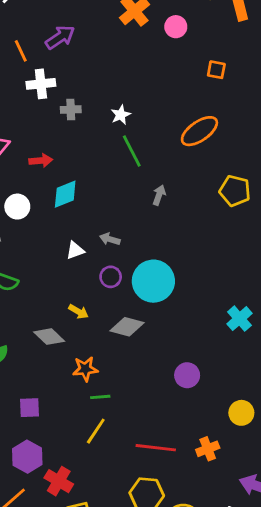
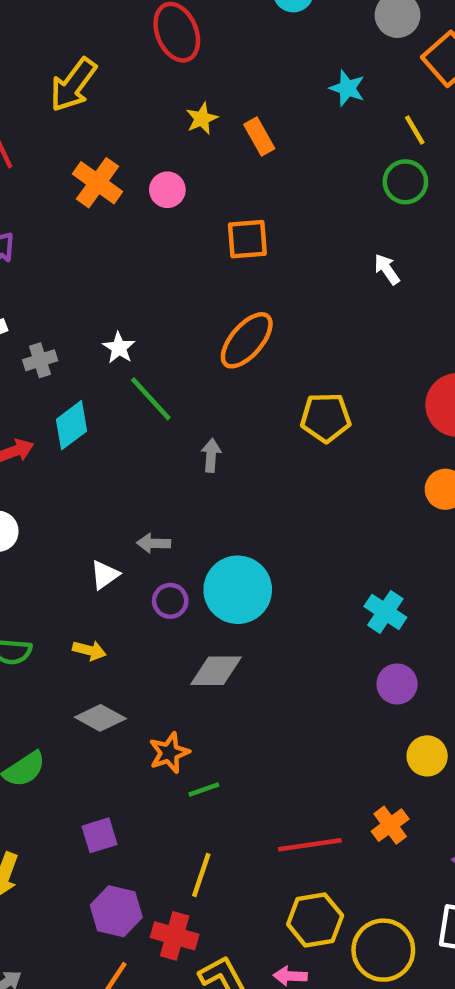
orange square: (216, 70) -> (247, 239), size x1.4
cyan diamond: (65, 194) -> (72, 425), moved
yellow arrow: (78, 312) -> (89, 650), moved
purple circle: (187, 375) -> (397, 684), moved
yellow line: (96, 431) -> (201, 875), moved

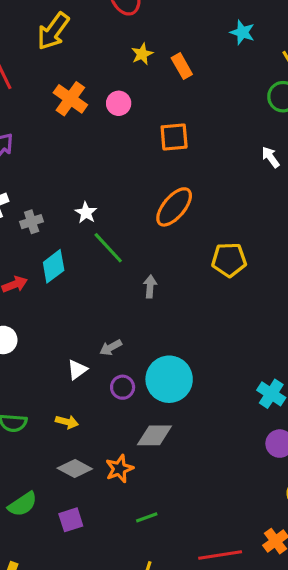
gray arrow: (154, 543) -> (111, 347), turned -30
orange star: (169, 753) -> (119, 469), moved
purple square: (99, 835) -> (71, 520), moved

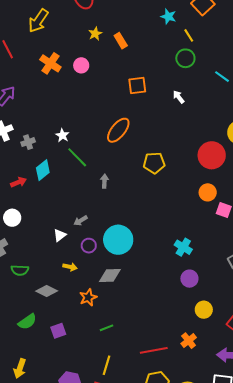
cyan star: (242, 32) -> (168, 16), moved
orange square: (174, 137) -> (137, 85), moved
yellow arrow: (67, 422) -> (70, 267), moved
gray diamond: (75, 468) -> (47, 291), moved

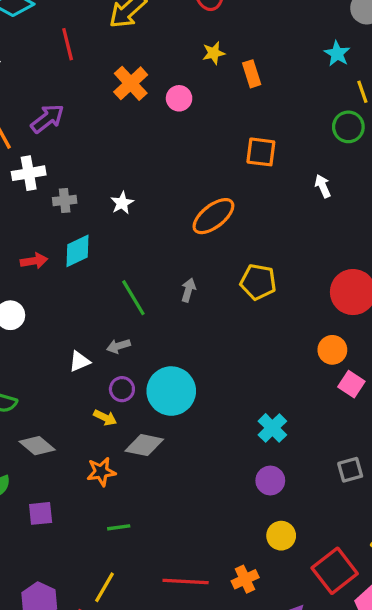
green line: (77, 157) -> (133, 298), moved
gray arrow: (104, 181) -> (188, 290), moved
yellow arrow: (70, 267) -> (105, 418), moved

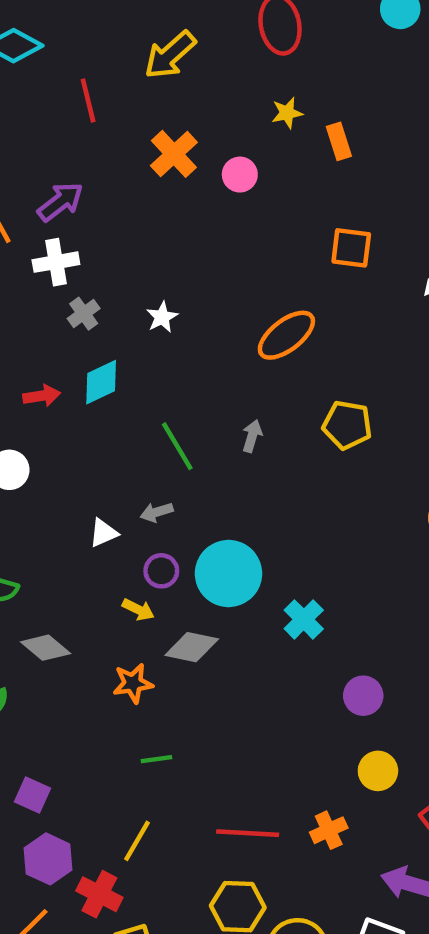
white cross: (29, 173) -> (56, 262), moved
gray cross: (65, 200) -> (84, 314), turned -30
cyan cross: (272, 428) -> (304, 619), moved
purple square: (41, 513) -> (33, 795), moved, turned 30

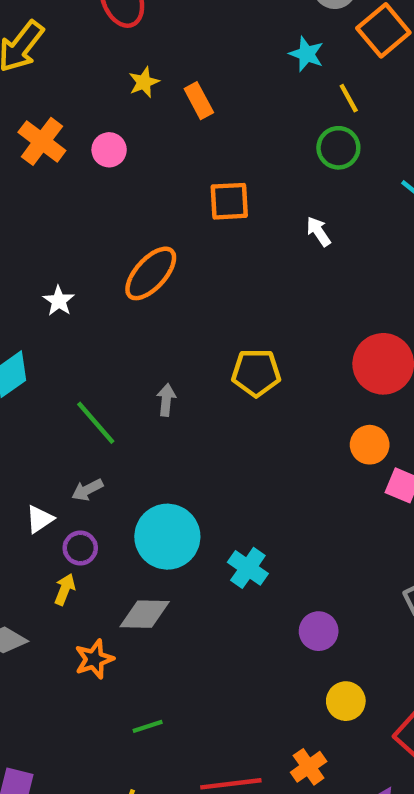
orange ellipse: (286, 335) -> (151, 273), moved
purple circle: (161, 571) -> (80, 548), moved
yellow arrow: (138, 610) -> (65, 589), moved, turned -84
green line: (156, 759) -> (148, 726), moved

